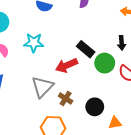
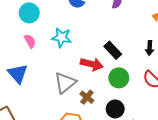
green circle: (105, 63) -> (119, 78), moved
red arrow: (66, 65) -> (92, 64), turned -150

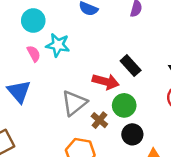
cyan star: (62, 38) -> (58, 45), moved
green circle: (119, 78) -> (124, 105), moved

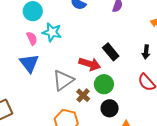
blue triangle: (19, 91) -> (29, 63), moved

